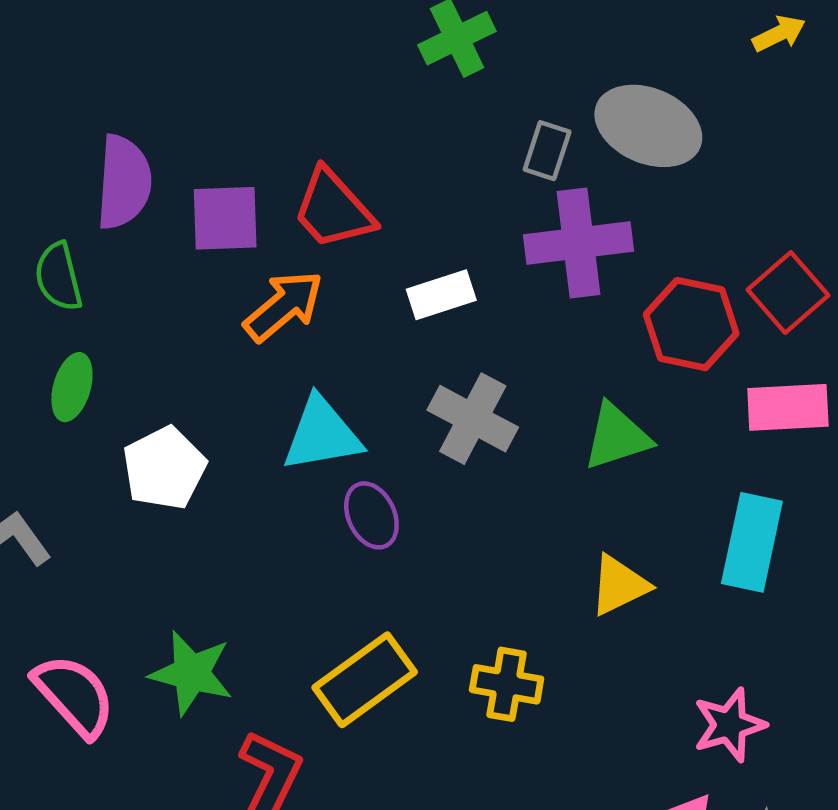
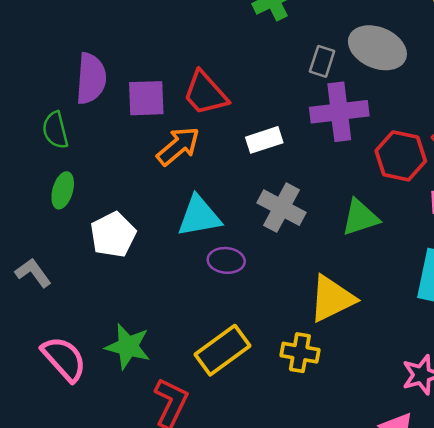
purple ellipse: (371, 515) -> (226, 260), turned -60
yellow triangle: (619, 585) -> (332, 299), moved, size x1.4

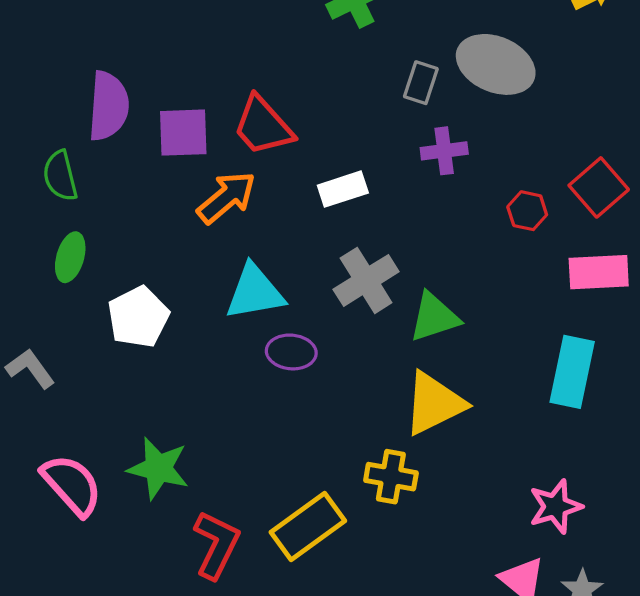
purple cross: (339, 112) -> (444, 151), size x0.6
red hexagon: (401, 156) -> (527, 211), size x0.6
gray cross: (282, 208) -> (366, 280), turned 30
green triangle: (360, 217) -> (434, 317), moved
yellow rectangle: (223, 350) -> (308, 526), moved

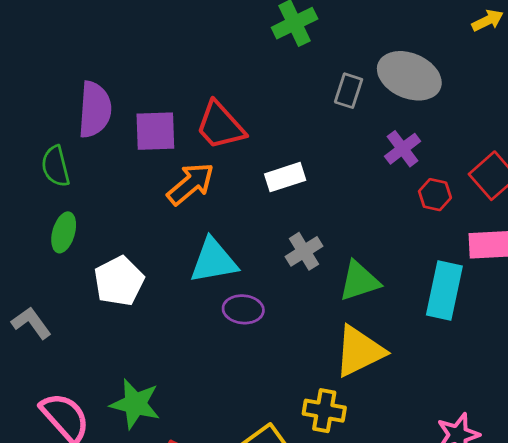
purple cross: (444, 151) -> (403, 149), moved, turned -30
gray cross: (366, 280) -> (304, 251), size x0.7
cyan rectangle: (572, 372) -> (444, 290), moved

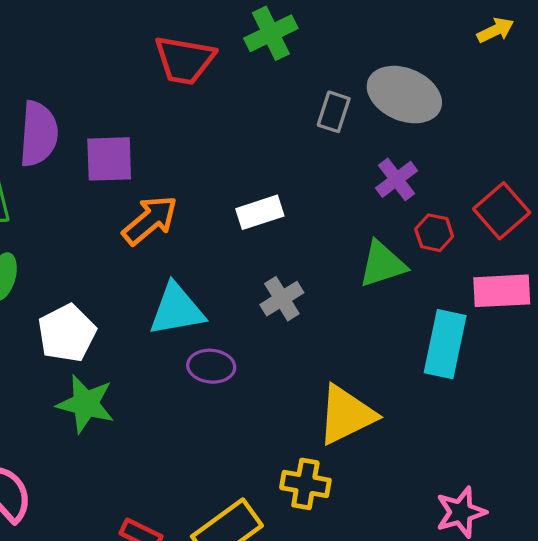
red trapezoid: (220, 126) -> (185, 60), moved, turned -38
green triangle: (359, 281) -> (382, 264), moved
green star: (135, 404) -> (86, 404), moved

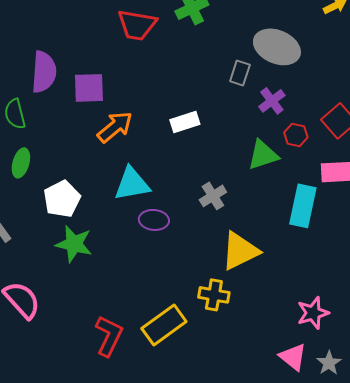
gray rectangle: (334, 112) -> (240, 73), moved
gray cross: (282, 299) -> (213, 196), moved

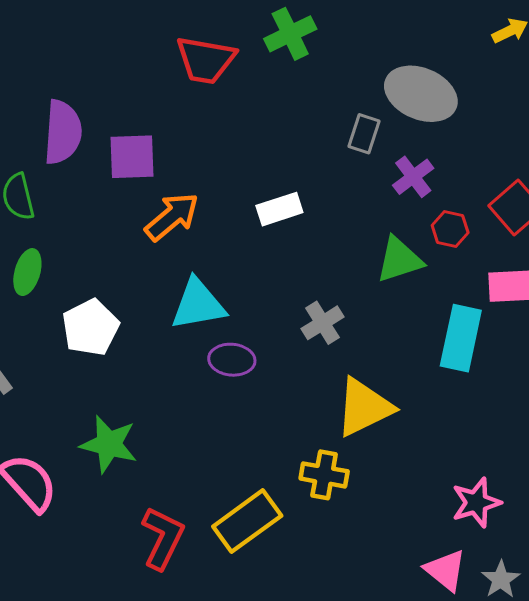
green star: (74, 244) -> (109, 444), moved

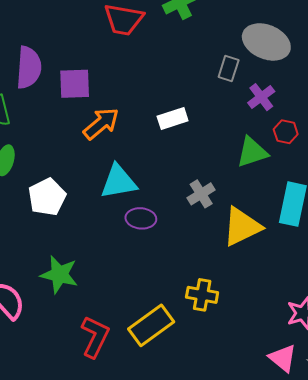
yellow triangle: (364, 407) -> (242, 227), moved

